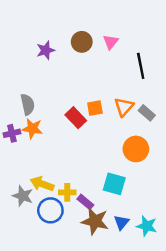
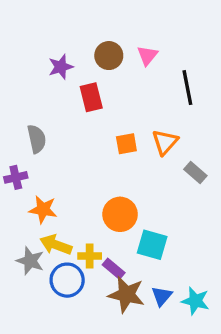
gray rectangle: (147, 113) -> (195, 173), moved
red rectangle: (76, 118) -> (91, 97), moved, turned 30
orange star: (32, 129) -> (43, 209), moved
orange circle: (136, 149) -> (120, 214), moved

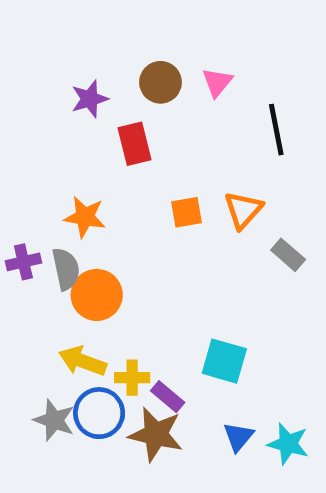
gray semicircle: (37, 139) -> (66, 269), moved
orange star: (43, 209) -> (85, 217), moved
orange circle: (120, 214) -> (97, 295), moved
gray star: (30, 261) -> (54, 420), moved
brown star: (126, 294) -> (156, 434), moved

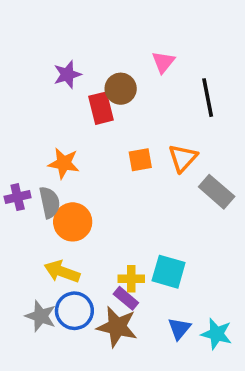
brown circle: (160, 82) -> (121, 89), moved
gray rectangle: (288, 255) -> (217, 192), size x1.4
yellow cross: (132, 378) -> (131, 279), moved

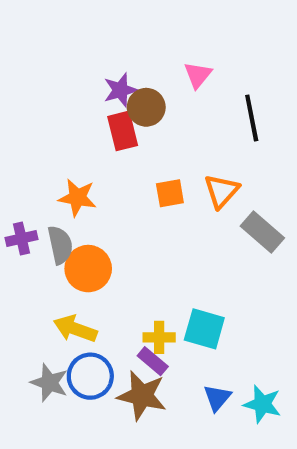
purple star: (67, 74) -> (120, 90), moved

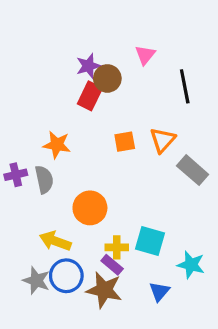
red rectangle: (123, 131) -> (90, 96), turned 40
orange circle: (88, 269) -> (90, 208), moved
cyan star: (262, 404) -> (191, 265), moved

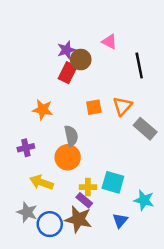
pink triangle: (145, 55) -> (109, 42), turned -42
purple cross: (16, 175) -> (26, 148), moved
gray semicircle: (44, 179) -> (71, 136), moved
blue circle: (66, 276) -> (50, 224), moved

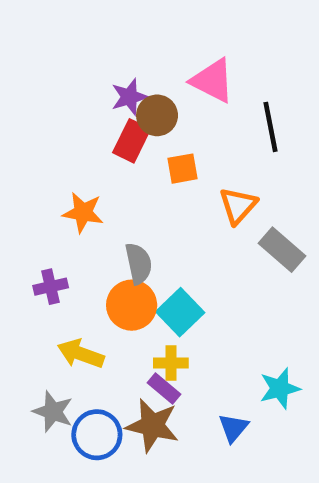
pink triangle: (109, 42) -> (213, 81), size x1.5
orange square: (94, 107) -> (183, 169), moved
cyan square: (113, 182) -> (180, 312), moved, turned 30
cyan star: (144, 200) -> (280, 388), turned -30

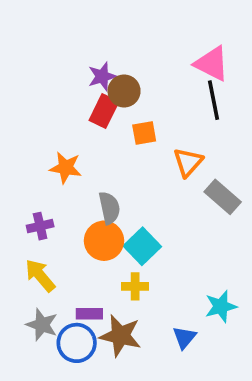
pink triangle: (213, 81) -> (212, 64), moved
yellow arrow: (81, 354) -> (40, 275), moved, turned 30
purple rectangle: (164, 388) -> (89, 314), moved, turned -40

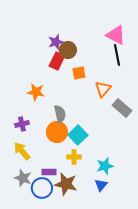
cyan star: (221, 306) -> (105, 166), moved

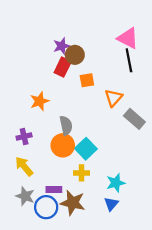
orange star: (36, 92) -> (40, 101), turned -30

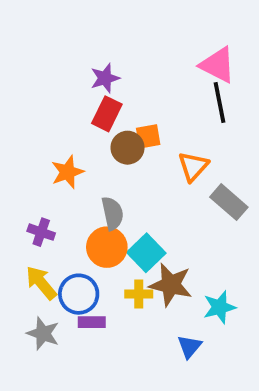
brown circle: (75, 55) -> (128, 148), moved
purple cross: (24, 137) -> (41, 232), turned 32
cyan star: (116, 183) -> (219, 307), moved
brown star: (73, 203) -> (171, 285), moved
blue circle: (46, 207) -> (79, 294), moved

